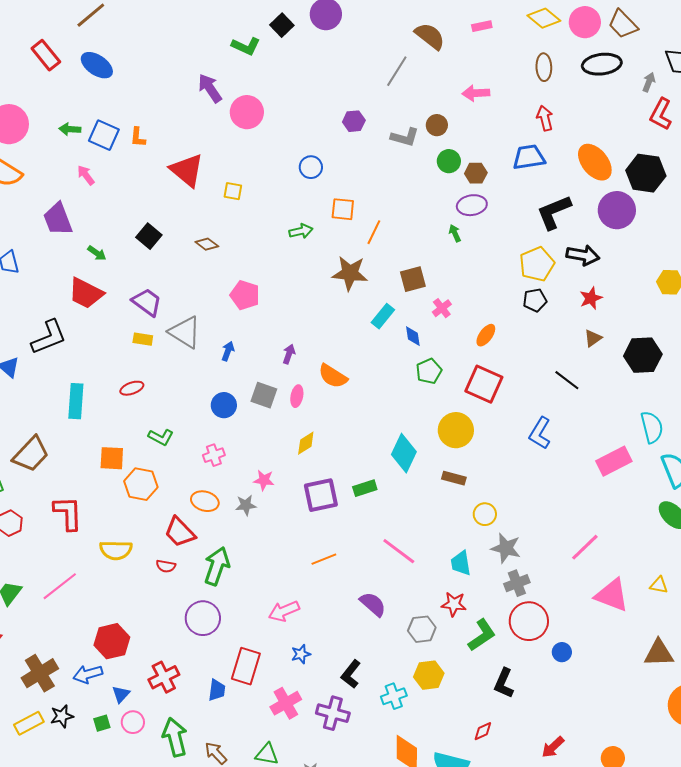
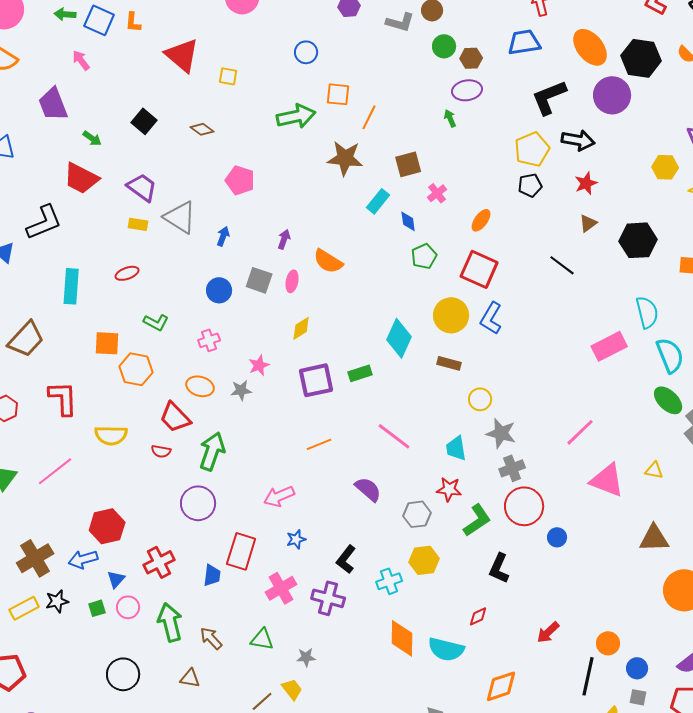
green arrow: (301, 231) -> (296, 116), size x1.6
blue L-shape: (540, 433) -> (491, 318), moved
pink star: (264, 480) -> (259, 365), turned -30

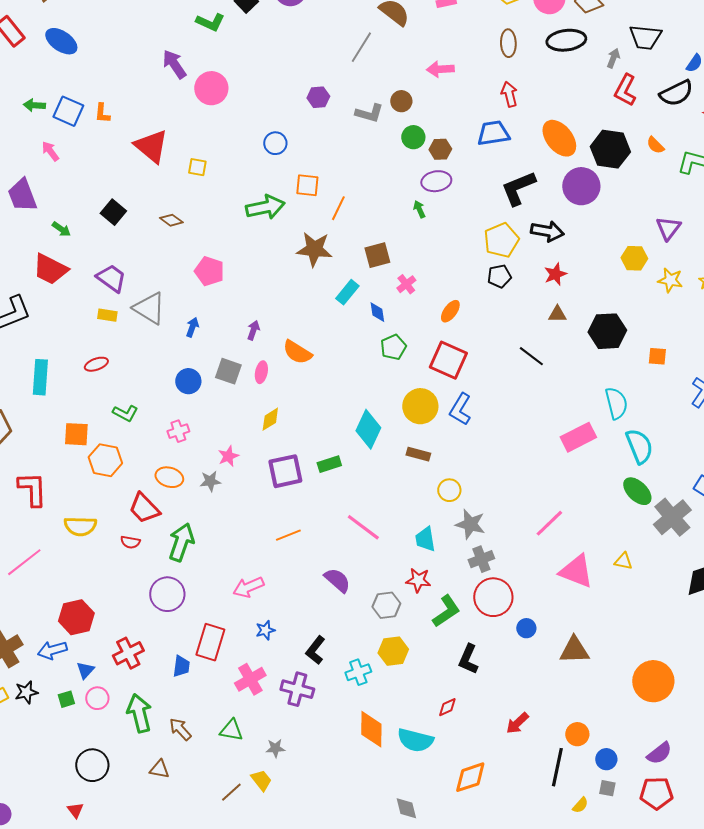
brown triangle: (588, 223) -> (557, 314), turned 36
brown triangle: (654, 538) -> (574, 650), moved

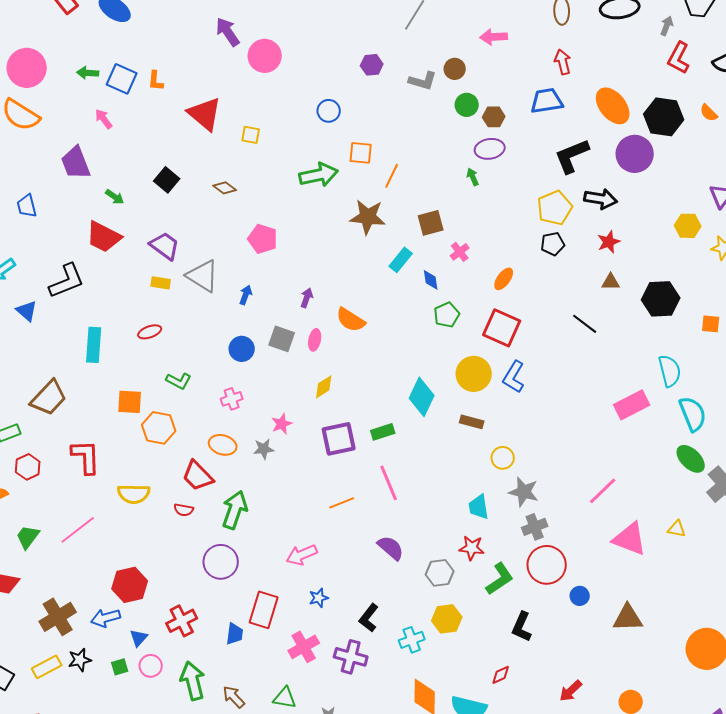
pink line: (363, 527) -> (389, 483), moved, turned 30

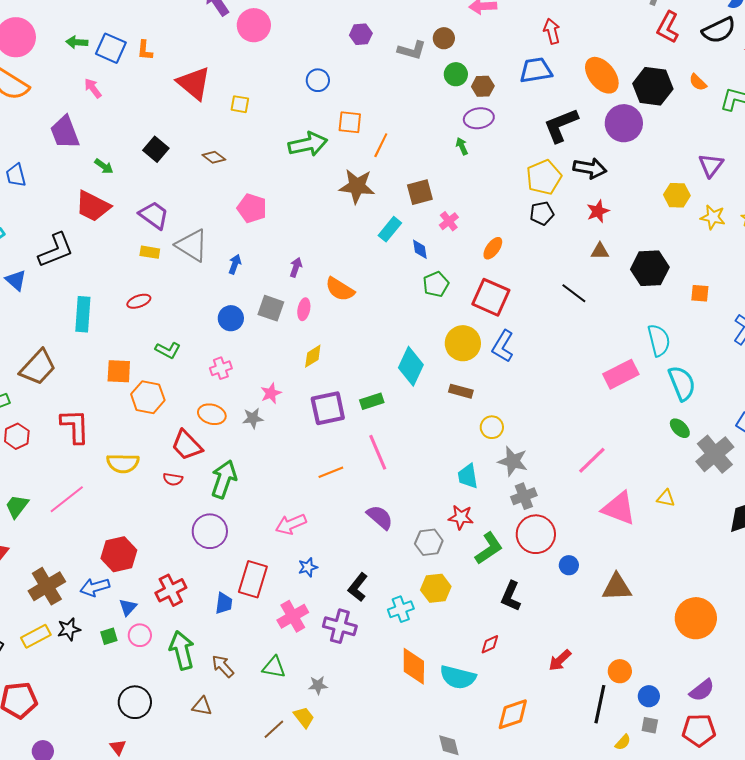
green ellipse: (691, 459) -> (680, 428), size x0.7

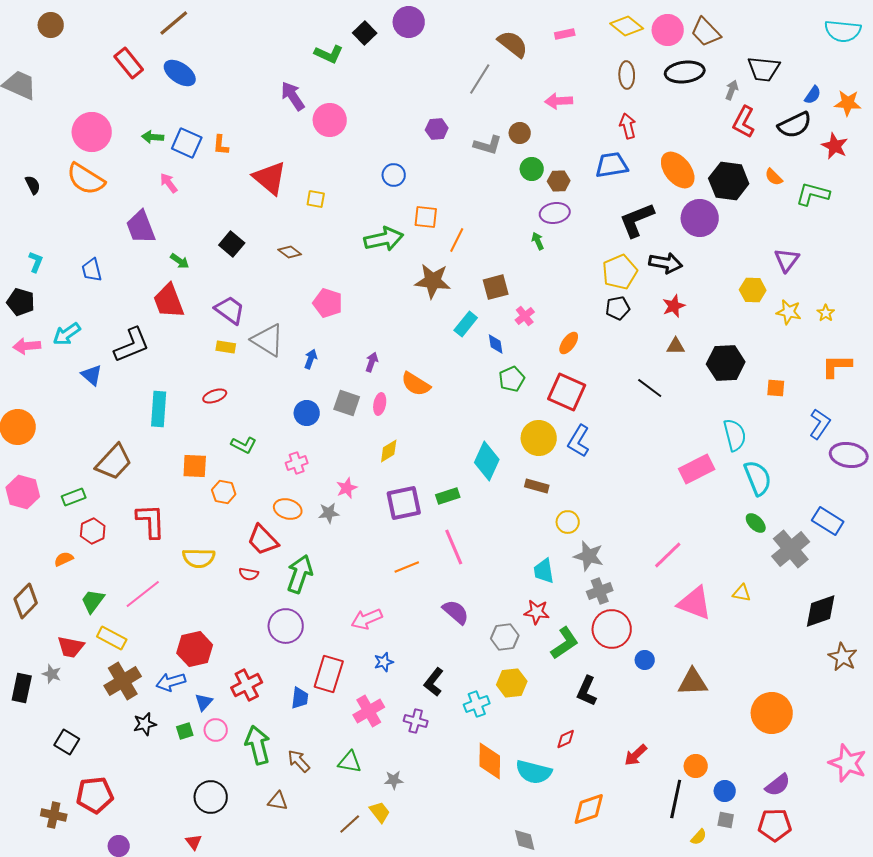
red trapezoid: (93, 206) -> (169, 301), turned 42
orange hexagon: (148, 397) -> (224, 492), size x0.7
purple cross: (340, 626) -> (416, 721), size x0.7
yellow rectangle: (36, 636) -> (112, 638), moved, turned 56

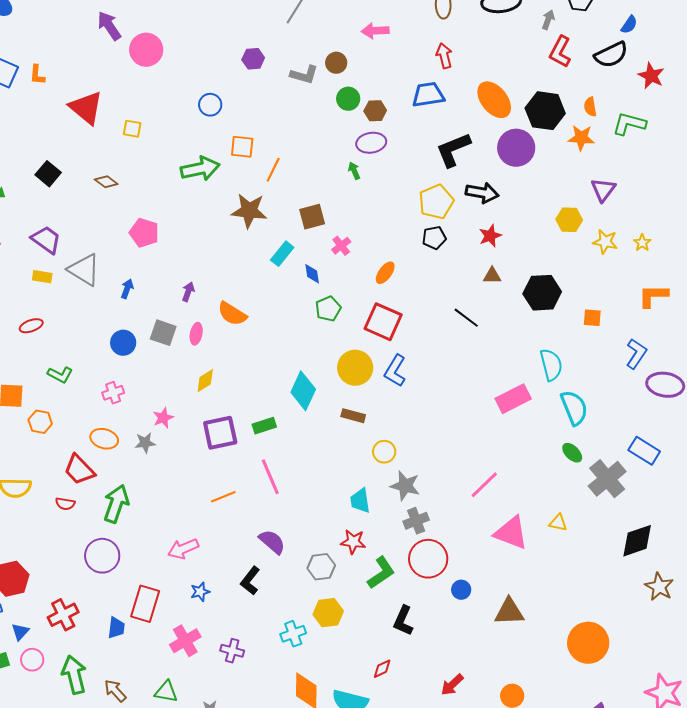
orange star: (848, 103) -> (581, 138), moved
orange semicircle: (774, 177) -> (590, 107), turned 36
black L-shape: (434, 682) -> (250, 581), moved

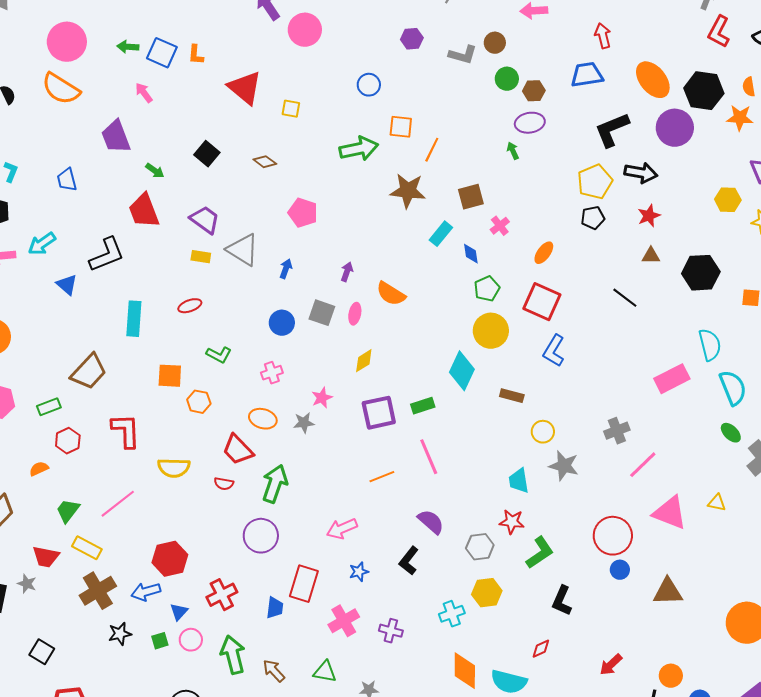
yellow circle: (355, 368) -> (491, 331), moved
gray cross: (416, 521) -> (617, 431), moved
red circle: (428, 559) -> (613, 536), moved

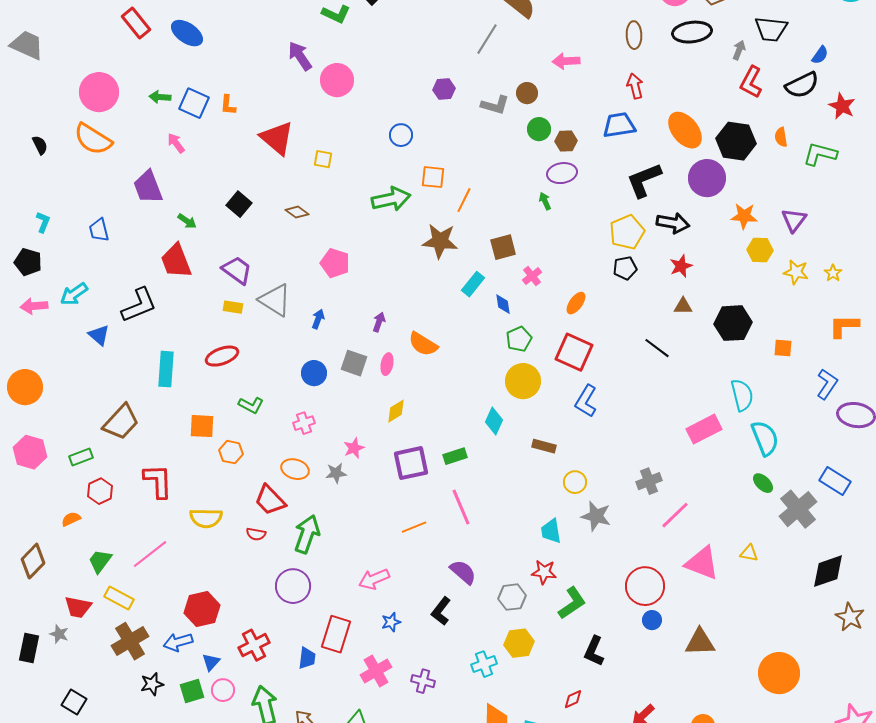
orange star: (740, 118) -> (744, 216), moved
red ellipse: (190, 306) -> (222, 356), size x1.4
cyan diamond: (462, 371) -> (494, 421), size x0.7
green square: (160, 641) -> (192, 691), size x1.4

